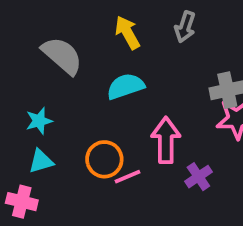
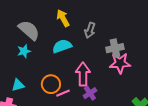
gray arrow: (185, 27) -> (90, 30), moved
cyan star: (39, 121) -> (24, 51), moved
purple cross: (198, 177) -> (90, 93), moved

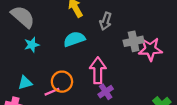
gray semicircle: (29, 30) -> (23, 17), moved
pink star: (120, 63) -> (150, 49), moved
pink line: (63, 93) -> (52, 92), moved

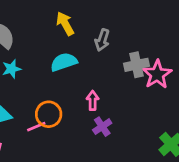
pink star: (150, 49) -> (157, 74), turned -30
pink arrow: (98, 70) -> (93, 100), size x0.6

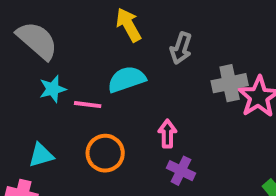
pink line: (36, 127) -> (88, 105), moved, turned 30
purple cross: (102, 127) -> (181, 171), turned -30

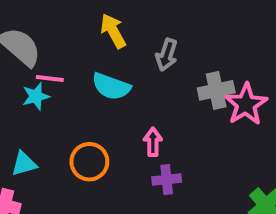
cyan semicircle: (127, 79) -> (111, 86), turned -141
pink line: (88, 105) -> (50, 78), moved
purple cross: (181, 171) -> (167, 180), turned -32

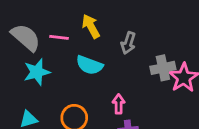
pink line: (50, 78) -> (59, 37), moved
cyan star: (36, 96) -> (37, 72), size x1.4

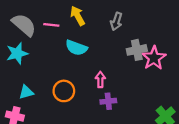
gray arrow: (128, 43) -> (116, 21), moved
cyan star: (37, 72) -> (17, 53), moved

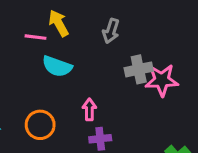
pink line: (51, 25) -> (36, 37), moved
pink star: (154, 58) -> (162, 80), turned 30

